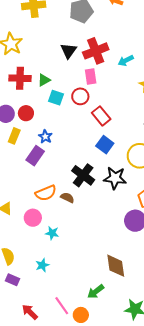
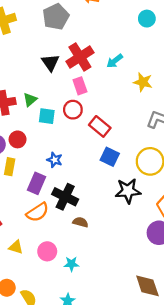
blue star: (45, 137) -> (55, 160), moved
black cross: (83, 175) -> (65, 197), moved
orange semicircle: (46, 193) -> (38, 212), moved

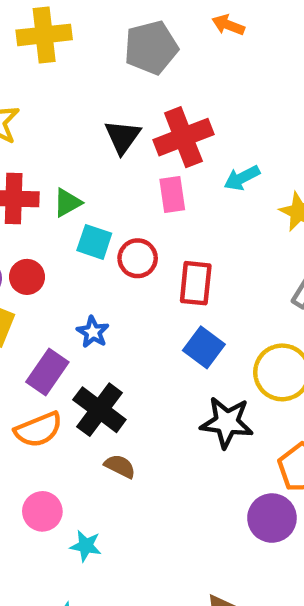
cyan arrow: (115, 61) -> (242, 178), moved
red circle: (73, 110) -> (138, 258), moved
red rectangle: (100, 126) -> (196, 283), turned 45

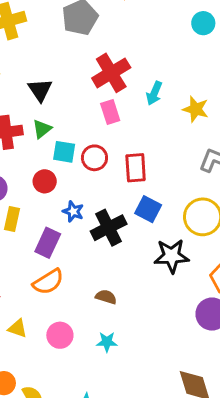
black triangle: (123, 137) -> (40, 90), moved
cyan arrow: (242, 178) -> (154, 93), turned -30
red circle: (27, 277) -> (45, 181), moved
black cross: (99, 410) -> (109, 228), moved, turned 36
cyan star: (86, 546) -> (107, 342), moved

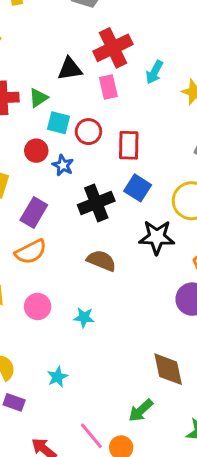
black triangle: (40, 90) -> (70, 69), moved, turned 50
blue star: (73, 211) -> (63, 165), moved
brown semicircle: (106, 297) -> (101, 261), moved, size x1.4

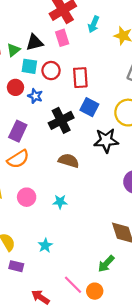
black triangle: (70, 69) -> (35, 42), moved

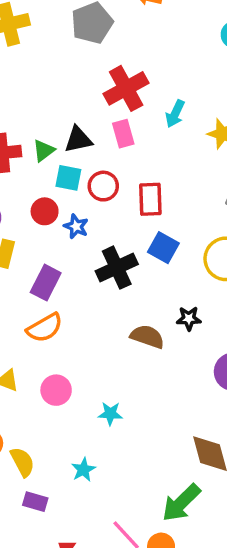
black star: (106, 140) -> (189, 319), moved, size x0.6
brown semicircle: (69, 161) -> (147, 337), moved
cyan star: (60, 202) -> (110, 414), moved
green arrow: (106, 264) -> (181, 503), size x1.4

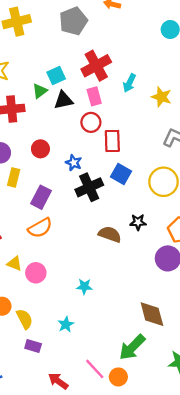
green triangle: (44, 151) -> (40, 91), moved
cyan square: (68, 178) -> (56, 76), moved, turned -36
red circle: (103, 186) -> (91, 122), moved
blue star: (76, 226) -> (74, 163), moved
pink circle: (56, 390) -> (36, 273), moved

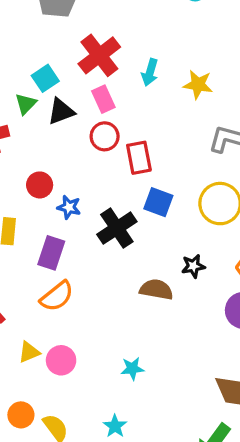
blue star: (74, 163) -> (69, 207), moved
yellow triangle: (15, 264) -> (29, 352), turned -35

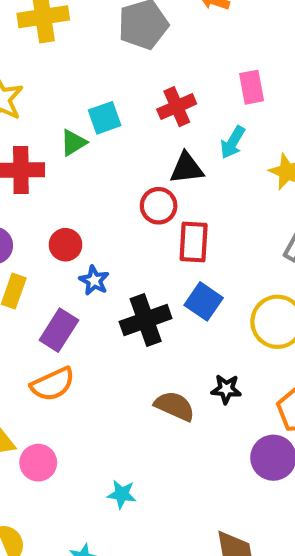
red cross: (99, 55) -> (177, 107), size x0.7
pink rectangle: (103, 99) -> (252, 87), moved
black triangle: (61, 111) -> (187, 168), moved

